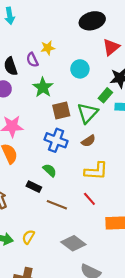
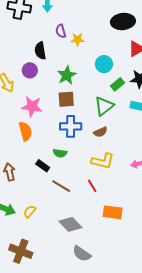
purple semicircle: (32, 60) -> (61, 31), moved
green rectangle: (105, 95) -> (118, 84), moved
brown square: (61, 110) -> (66, 99), moved
blue cross: (56, 140) -> (71, 126), turned -30
green semicircle: (50, 170) -> (60, 153), turned 136

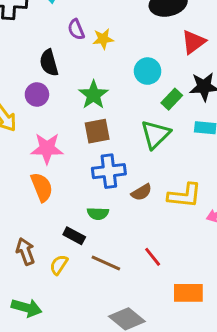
brown semicircle: (100, 132) -> (142, 192), moved
yellow L-shape: (103, 161) -> (185, 196), moved
yellow semicircle: (30, 211) -> (59, 265), moved

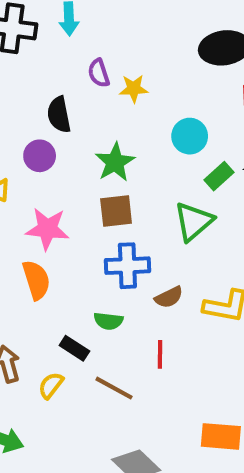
red line: (153, 257) -> (160, 354), moved, turned 35

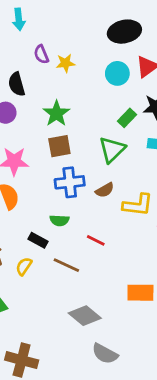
cyan circle: (190, 136) -> (117, 73), moved
brown semicircle: (169, 297) -> (105, 190), moved
red line: (160, 354) -> (96, 240), turned -60

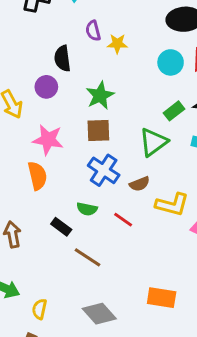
blue cross: (70, 182) -> (104, 170), turned 32
red line: (96, 240) -> (123, 220), moved
yellow semicircle: (24, 266) -> (39, 309), moved, turned -30

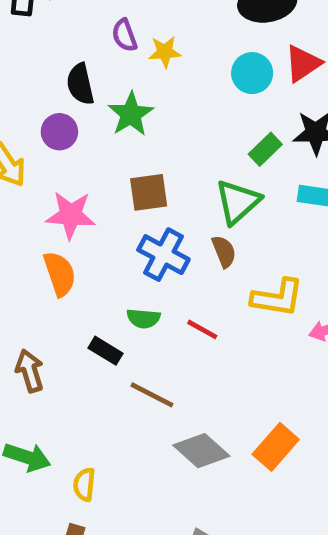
green star: (100, 95) -> (131, 114), moved
brown semicircle: (140, 184) -> (224, 251), moved, turned -84
orange rectangle: (162, 298) -> (276, 447), turned -52
gray diamond: (99, 314) -> (201, 451), moved

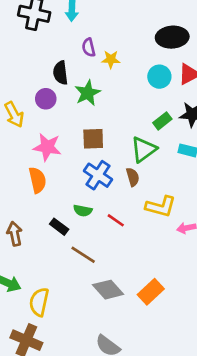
yellow semicircle: (84, 484) -> (39, 302), size x1.5

